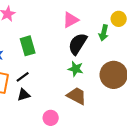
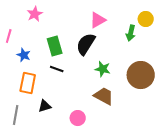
black semicircle: (78, 44) -> (86, 44), moved
black line: (23, 77) -> (57, 69), moved, turned 56
black triangle: (24, 95) -> (45, 106), moved

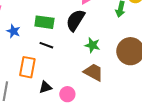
green rectangle: (55, 46) -> (44, 22), turned -66
orange rectangle: (28, 83) -> (27, 67), moved
black triangle: (45, 106) -> (45, 87), moved

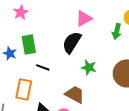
green rectangle: (44, 22) -> (29, 44), moved, turned 72
brown trapezoid: (93, 72) -> (75, 94), moved

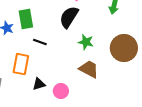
brown trapezoid: (75, 94) -> (89, 69), moved

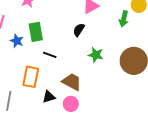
black semicircle: (69, 17) -> (79, 30), size x0.6
brown trapezoid: (89, 69) -> (72, 82), moved

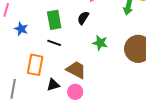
green rectangle: (36, 32) -> (54, 20), moved

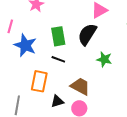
black semicircle: (83, 18) -> (87, 34), size x1.6
blue star: (21, 29) -> (25, 45), size x1.6

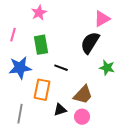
green rectangle: (58, 36) -> (41, 45), moved
blue star: (25, 45) -> (20, 68), moved, turned -30
brown trapezoid: (80, 86) -> (83, 95), turned 105

